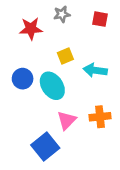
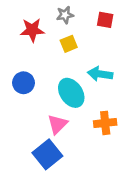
yellow square: (65, 56) -> (69, 44), moved
cyan ellipse: (52, 86) -> (71, 93), moved
pink triangle: (67, 120) -> (57, 124), moved

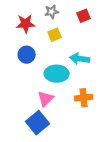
red square: (105, 20) -> (84, 16), turned -32
blue circle: (24, 83) -> (27, 55), moved
cyan ellipse: (71, 93) -> (57, 74), turned -55

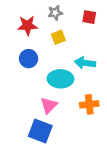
red square: (84, 16) -> (89, 17), turned 32
blue square: (38, 123) -> (40, 131), turned -30

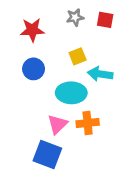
gray star: (55, 13) -> (75, 17), moved
yellow square: (58, 37) -> (78, 56), moved
orange cross: (89, 104) -> (88, 123), moved

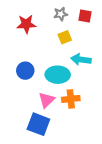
yellow square: (78, 56) -> (65, 37), moved
blue circle: (34, 69) -> (25, 71), moved

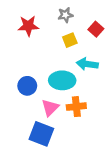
red square: (85, 16) -> (96, 29), moved, turned 32
blue circle: (25, 71) -> (27, 86), moved

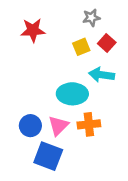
gray star: (65, 15) -> (91, 18), moved
red square: (96, 29) -> (107, 43), moved
blue circle: (27, 86) -> (30, 126), moved

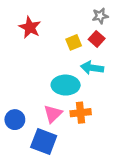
gray star: (91, 18) -> (100, 16), moved
red star: (33, 30) -> (30, 27), turned 30
blue circle: (30, 126) -> (15, 120), moved

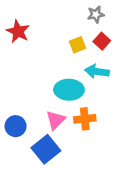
gray star: (100, 16) -> (96, 14), moved
red star: (30, 27) -> (18, 31), moved
blue square: (44, 141) -> (46, 149), turned 30

